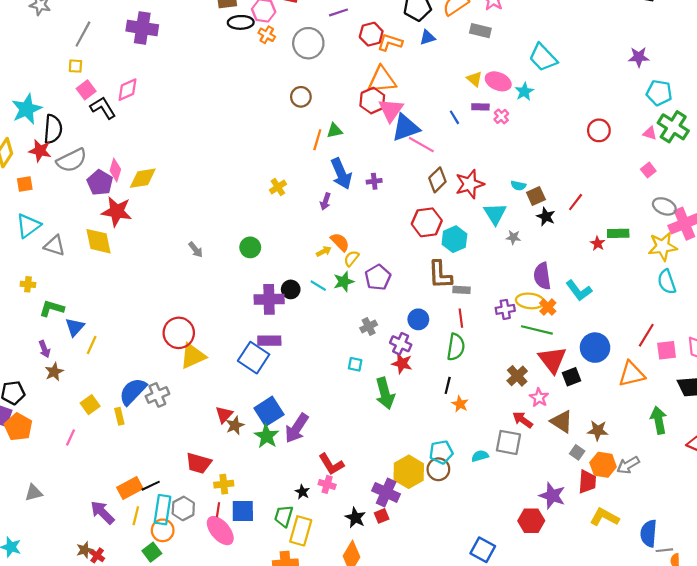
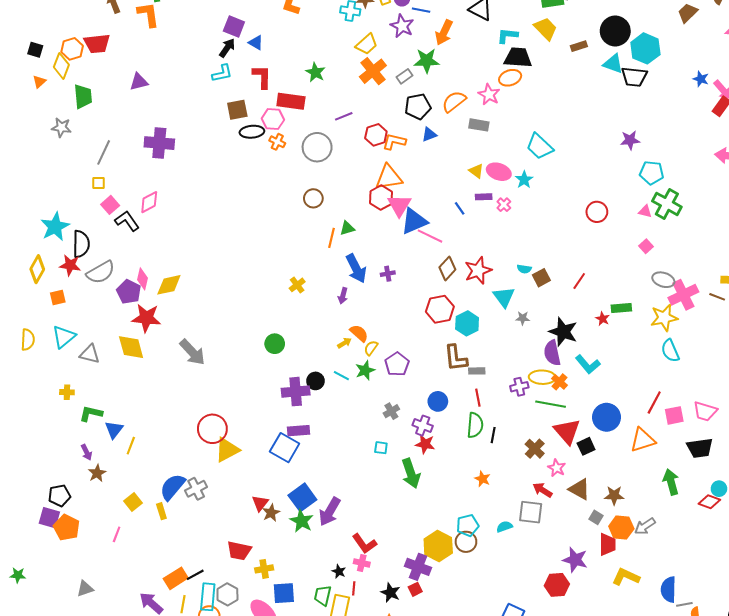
black star: (546, 217) -> (563, 332), moved, size x1.6
gray arrow: (196, 250) -> (192, 352), moved, size x1.8
black line: (448, 385) -> (493, 435), moved
red line: (218, 510) -> (354, 588), moved

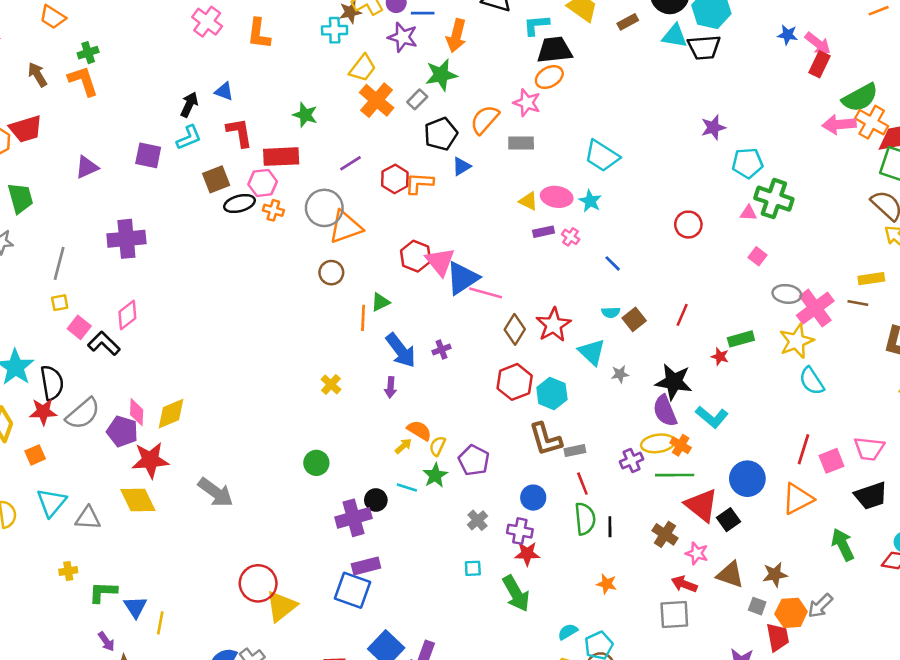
purple square: (234, 27) -> (148, 155), moved
orange triangle: (389, 177) -> (346, 227), moved
blue line: (460, 208) -> (613, 263), moved
cyan semicircle: (504, 527) -> (568, 632), moved

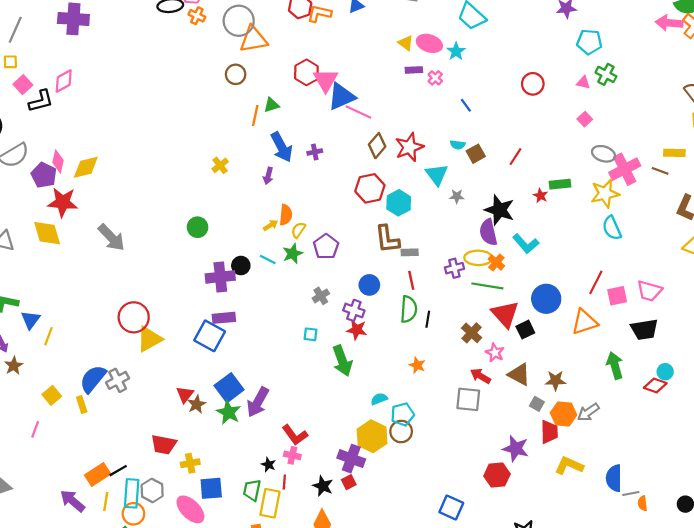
green cross: (774, 199) -> (606, 74), size x0.7
black L-shape: (104, 343) -> (41, 101), turned 112
orange semicircle: (419, 430) -> (286, 215), turned 54

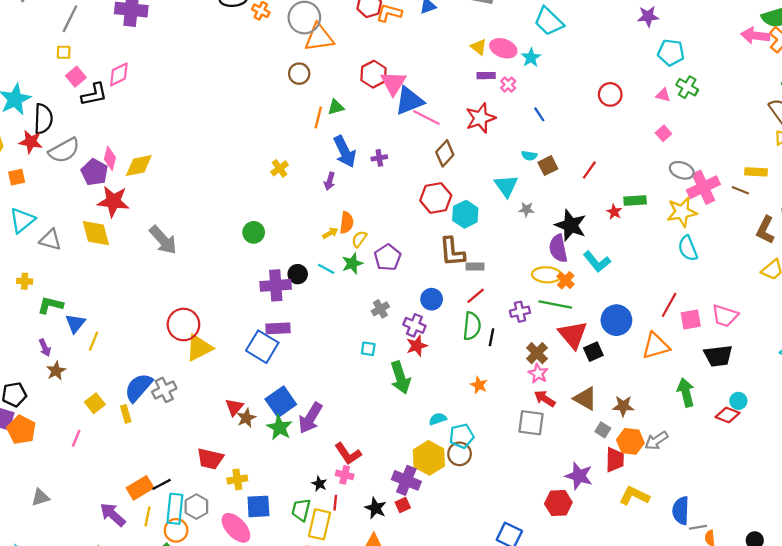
red star: (409, 147) -> (481, 118), moved
purple cross: (454, 268) -> (520, 312), moved
red line: (411, 280) -> (476, 296), turned 60
red star: (357, 330) -> (417, 346), turned -30
pink star: (495, 353) -> (538, 373), moved

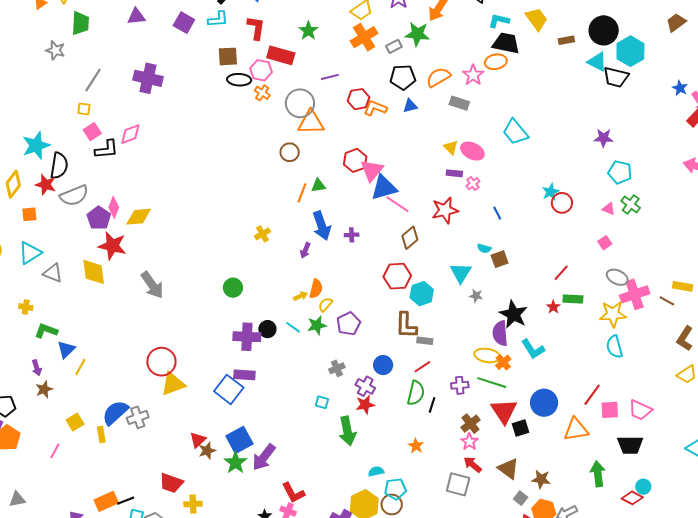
cyan star: (531, 58) -> (551, 192), moved
red line: (589, 170) -> (561, 273), moved

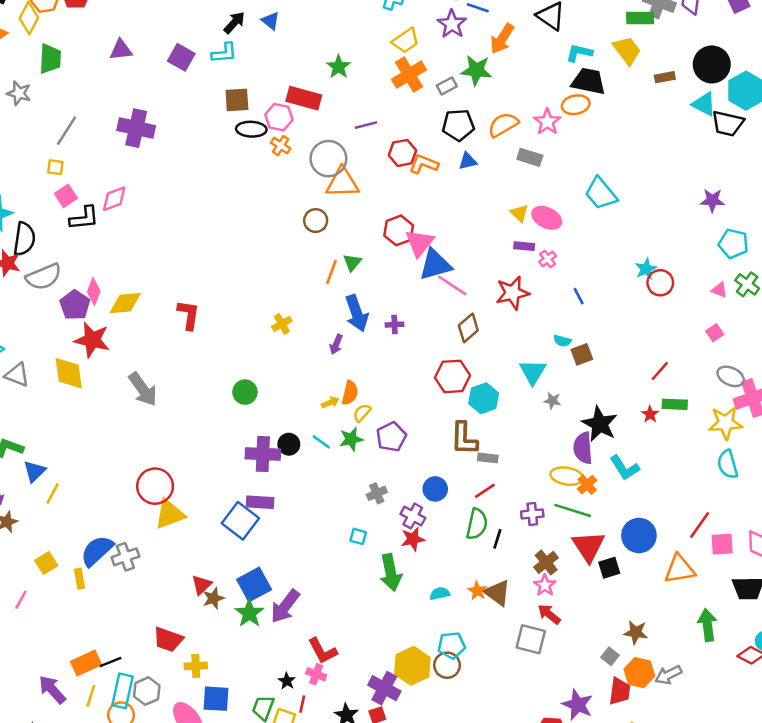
red L-shape: (256, 28) -> (189, 315), moved
green triangle: (318, 186) -> (352, 262), turned -42
brown triangle: (508, 469) -> (497, 593), moved
cyan semicircle: (376, 471) -> (440, 593), moved

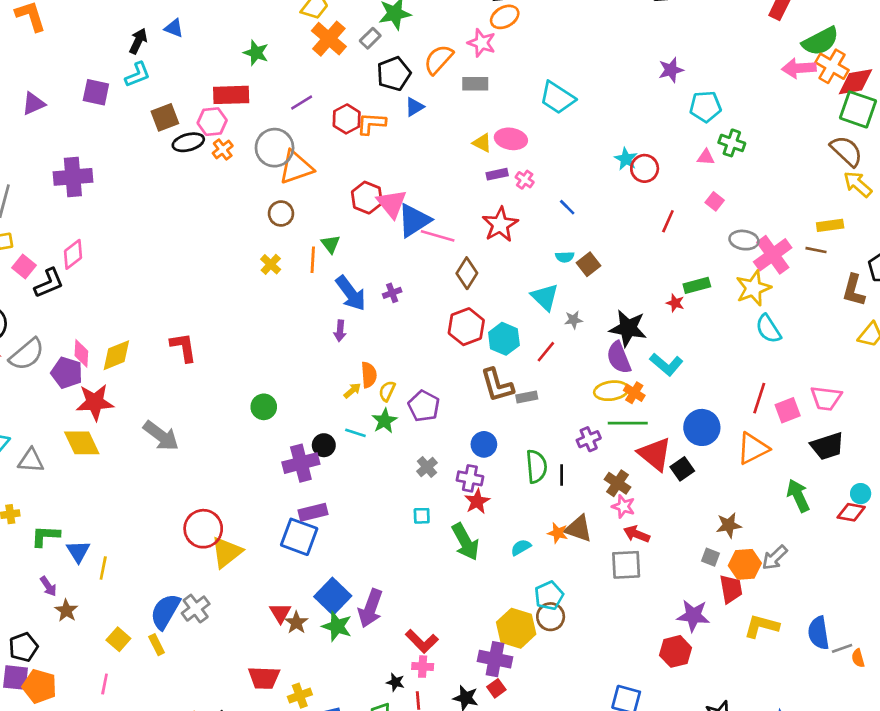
orange cross: (281, 146) -> (223, 150), turned 36
yellow cross: (282, 324) -> (271, 264), moved
red line: (660, 371) -> (668, 221), moved
red line: (485, 491) -> (546, 352), moved

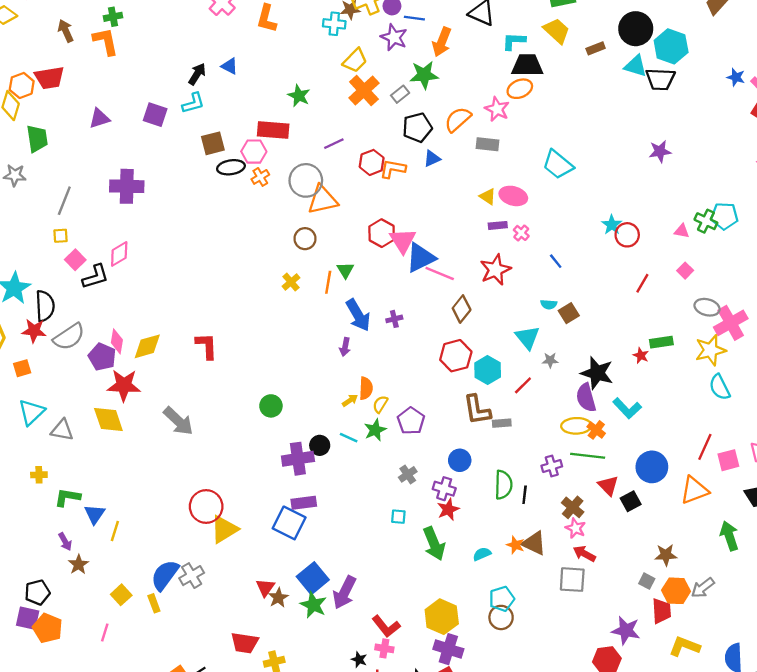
cyan pentagon: (705, 107) -> (724, 216), moved
red triangle: (655, 454) -> (608, 486), size x0.7
yellow hexagon: (516, 628) -> (442, 617), moved

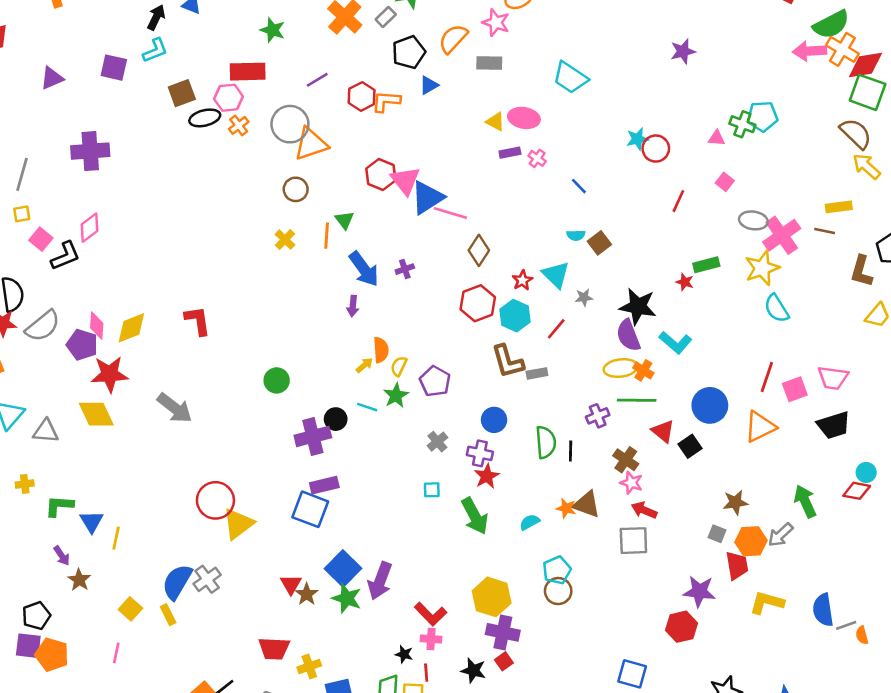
cyan star: (612, 225) -> (637, 139), turned 30
red star: (495, 270) -> (522, 280), moved, size x0.6
green arrow: (729, 536) -> (805, 501), moved

